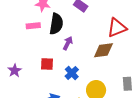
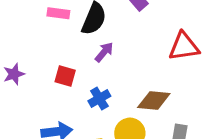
brown diamond: (103, 50) -> (154, 101), moved

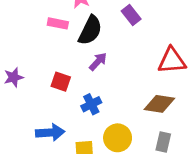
brown diamond: (154, 101) -> (159, 104), moved

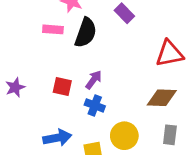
purple arrow: (98, 62) -> (94, 80), moved
blue cross: (91, 104) -> (95, 105), turned -36

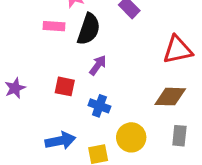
purple arrow: (94, 80) -> (98, 65), moved

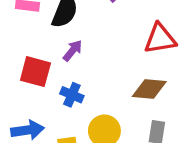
red square: (65, 86) -> (35, 72), size x1.4

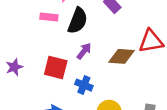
brown diamond: (149, 89) -> (121, 56), moved

